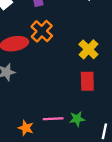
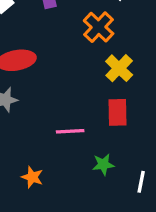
orange cross: (42, 31) -> (99, 27), moved
pink line: (53, 119) -> (70, 131), moved

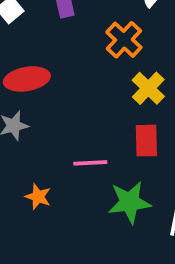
green star: (103, 164) -> (130, 202), size x1.6
orange star: (32, 177) -> (38, 197), moved

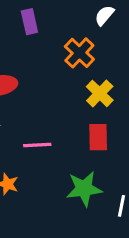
pink line: (90, 163) -> (37, 145), moved

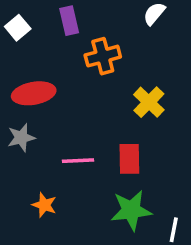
orange cross: (79, 53) -> (103, 56), moved, turned 32
red rectangle: (98, 137) -> (129, 159), moved

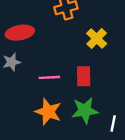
orange star: (44, 205) -> (48, 112), moved, size x1.6

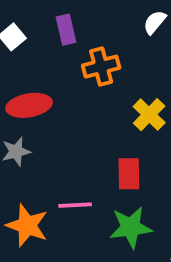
pink line: (49, 77) -> (75, 205), moved
orange star: (48, 112) -> (27, 225), moved

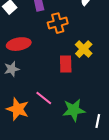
red rectangle: (129, 174) -> (66, 64), moved
pink line: (75, 205) -> (44, 98), turned 42

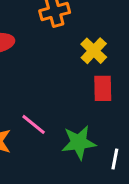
red rectangle: (66, 64) -> (103, 88), moved

